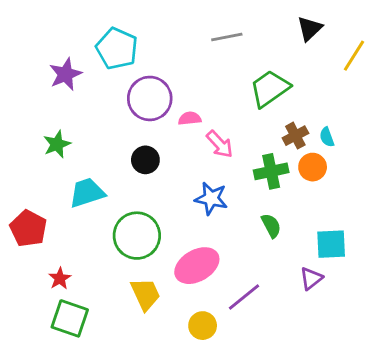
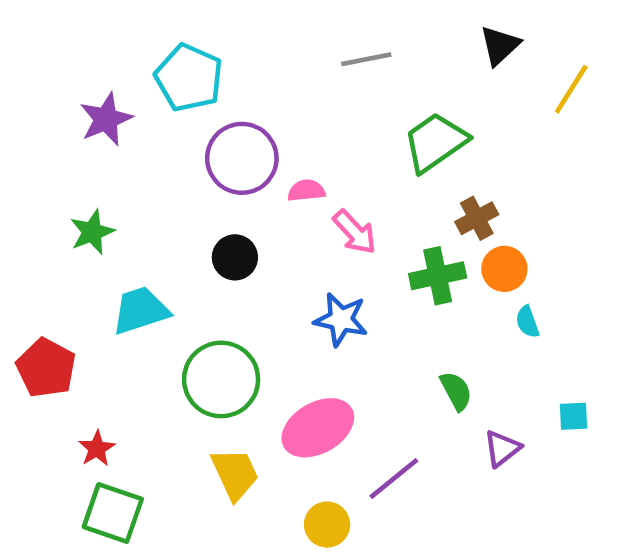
cyan semicircle: (327, 137) -> (527, 322), moved
green semicircle: (271, 226) -> (456, 391), moved
cyan square: (331, 244) -> (573, 416), moved, size x0.6

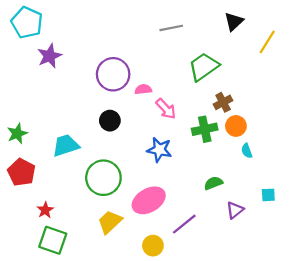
cyan pentagon: (189, 78) -> (27, 23), moved
green star: (92, 232) -> (17, 134), moved
green semicircle: (456, 391) -> (213, 183), turned -84
yellow trapezoid: (235, 474) -> (110, 222), turned -108

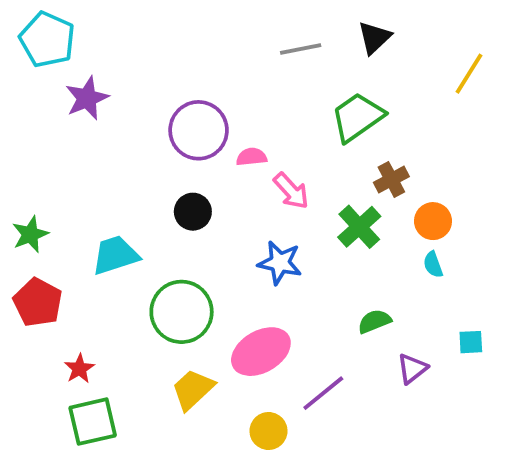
black triangle: (234, 21) -> (374, 38), moved
orange circle: (236, 126) -> (433, 221), moved
green cross: (205, 129) -> (359, 227), turned -30
green square: (53, 240) -> (93, 422), turned -32

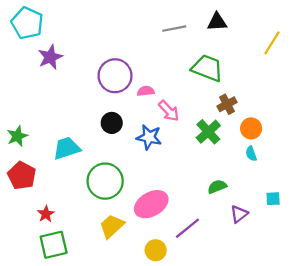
black triangle: (374, 38) -> (217, 22), turned 40
green trapezoid: (357, 117) -> (207, 68), turned 56
blue star: (280, 263) -> (149, 137), moved

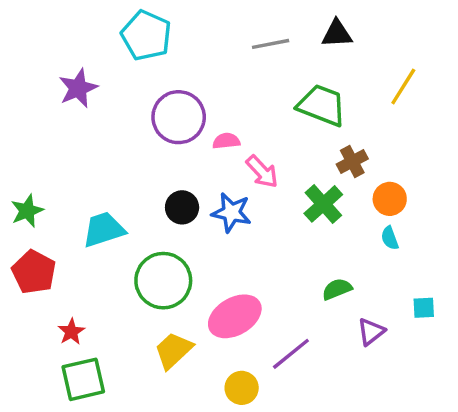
cyan pentagon: (27, 23) -> (146, 35), moved
yellow line: (272, 43) -> (403, 87), moved
black circle: (112, 123) -> (182, 207), moved

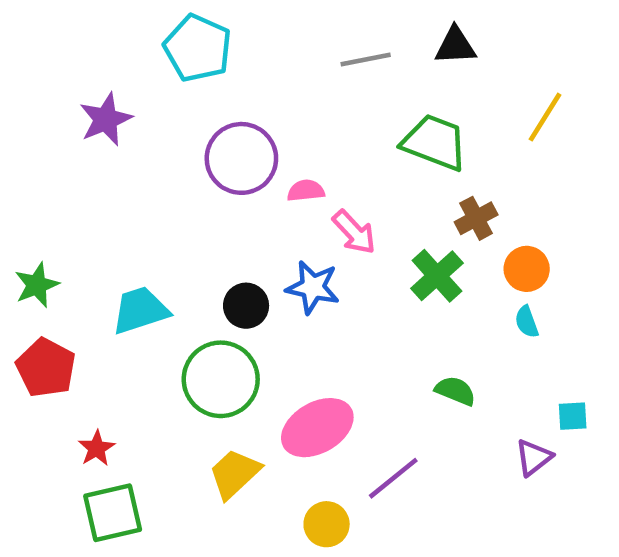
black circle: (182, 207) -> (246, 306), moved
green semicircle: (337, 289) -> (455, 391), turned 44
purple triangle: (371, 332) -> (534, 458), moved

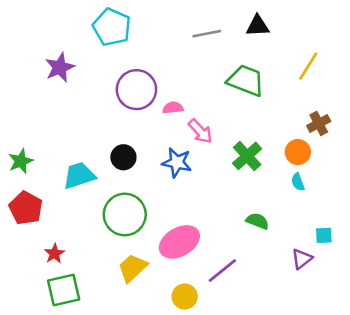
brown cross: (476, 218) -> (319, 123), moved
black circle: (246, 306) -> (123, 157), moved

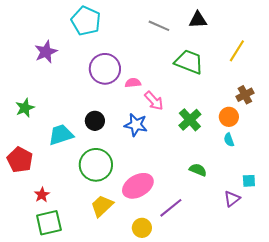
gray line: (207, 34) -> (159, 26), turned 35
green star: (21, 161) -> (25, 108), moved

